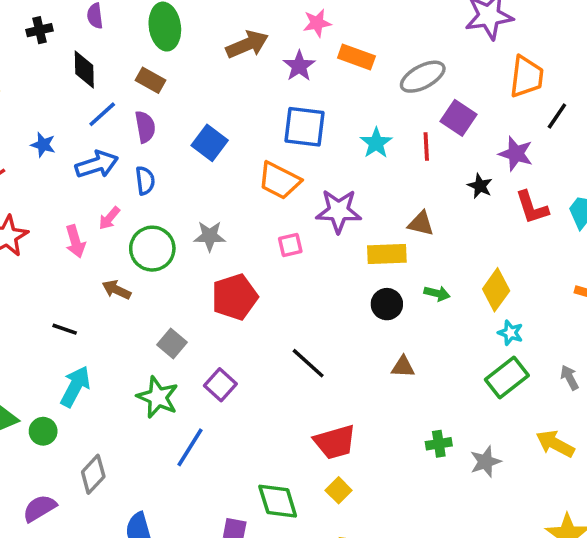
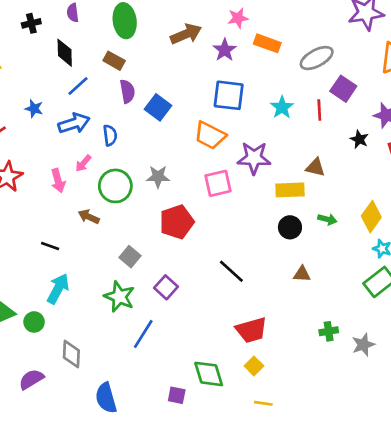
purple semicircle: (145, 127) -> (127, 91), moved
pink square: (290, 245) -> (218, 183), size x1.5
gray diamond: (93, 474) -> (71, 354), turned -40

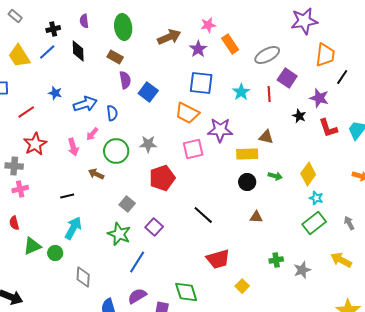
orange rectangle: (267, 43) -> (230, 44), turned 36
blue line: (78, 86) -> (47, 52), moved
black line: (50, 246) -> (67, 196), turned -32
yellow square: (254, 366) -> (242, 286), moved
purple semicircle: (31, 379) -> (137, 296), moved

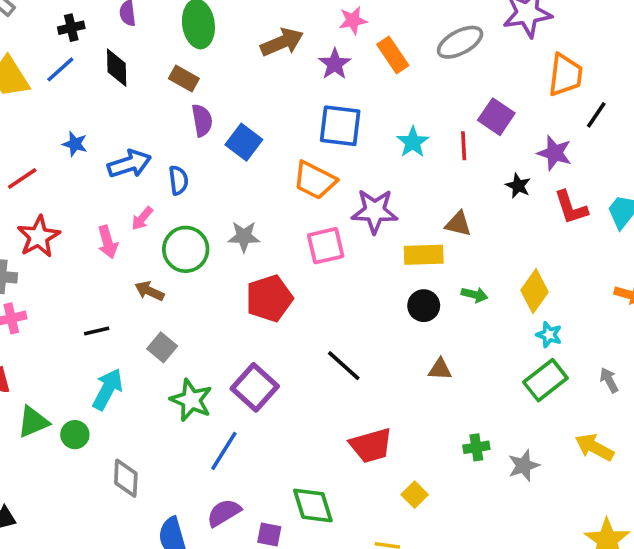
gray ellipse: (267, 55) -> (460, 42), moved
gray square: (127, 204) -> (162, 347), moved
purple square: (154, 227) -> (255, 387), size x1.4

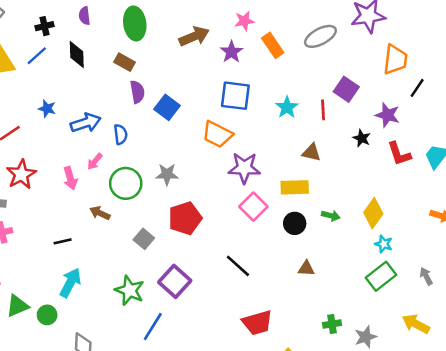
purple star: (375, 211) -> (244, 168), moved
brown triangle: (458, 224) -> (311, 152), moved
pink square: (326, 246) -> (253, 207), moved, turned -32
gray square: (162, 347) -> (144, 239), moved

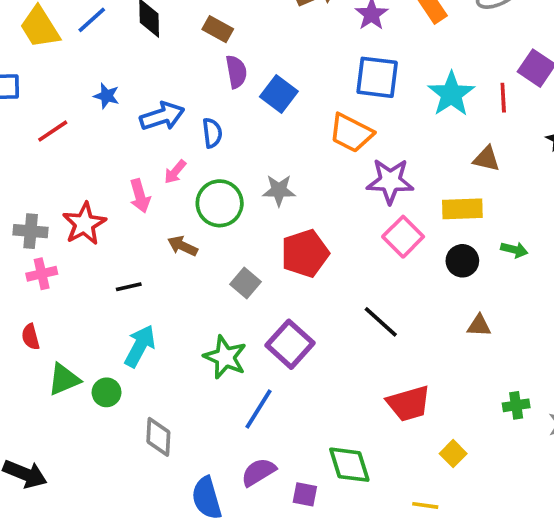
cyan star: (287, 107) -> (451, 94), size x1.4
red star: (21, 174) -> (84, 224), moved

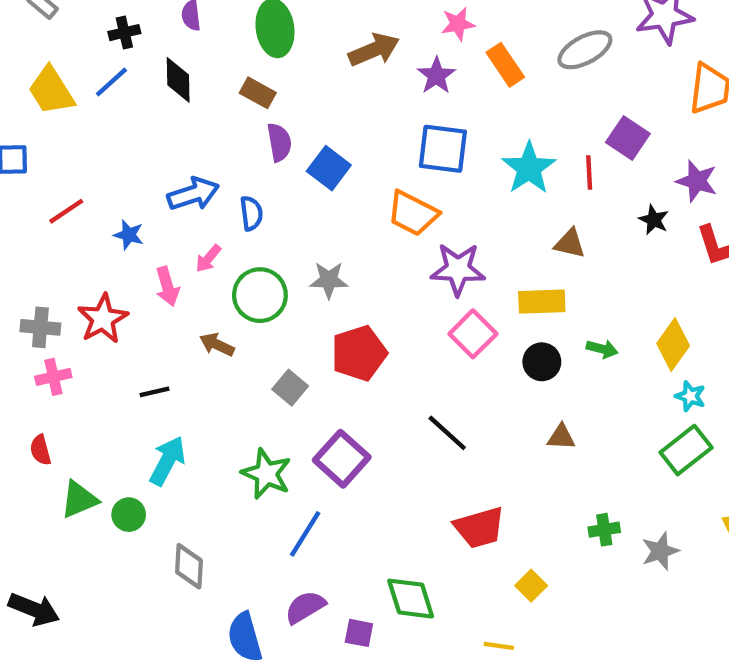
blue star: (107, 96) -> (129, 235), moved

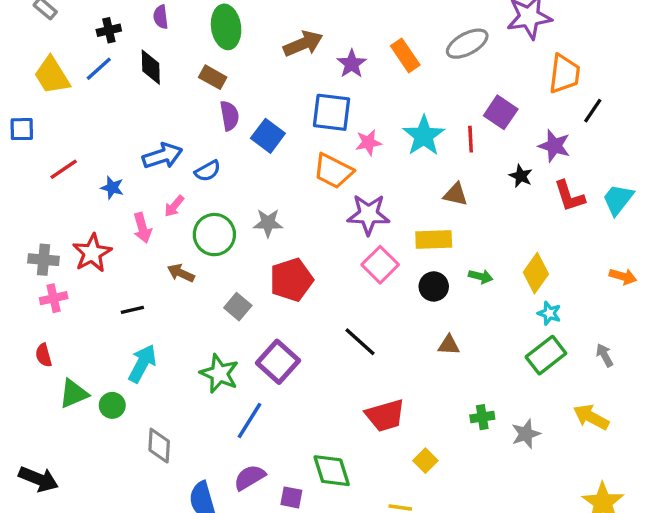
pink star: (458, 24) -> (368, 142), moved
blue square: (443, 149) -> (332, 112), moved
blue semicircle: (251, 213) -> (208, 171), turned 68

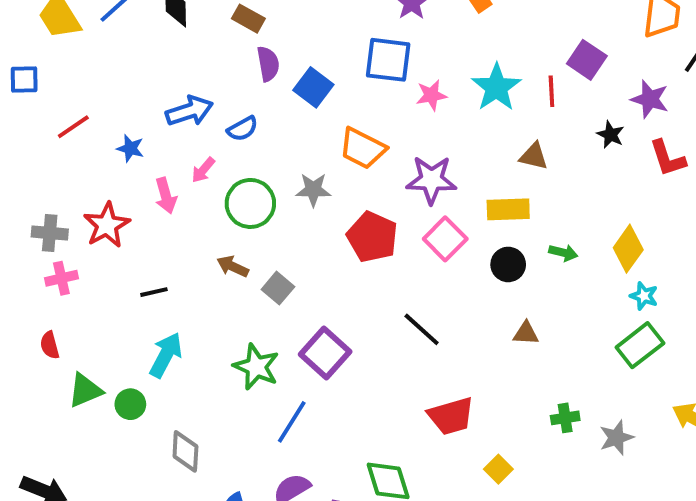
orange trapezoid: (333, 171) -> (363, 148), moved
brown arrow: (181, 273) -> (233, 266), moved
red pentagon: (291, 280) -> (372, 237), moved, turned -30

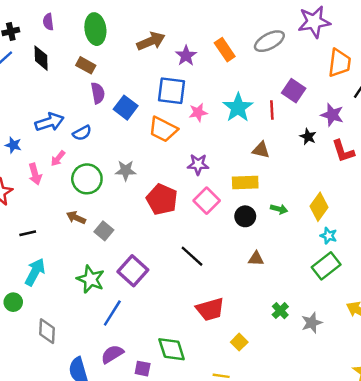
orange trapezoid: (363, 148) -> (163, 129), moved
purple star: (431, 180) -> (198, 164), size x0.7
green cross: (565, 418) -> (280, 311), turned -35

